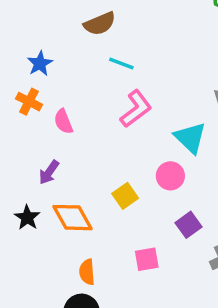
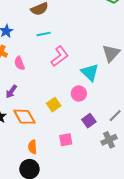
cyan line: (121, 64) -> (44, 34), moved, turned -32

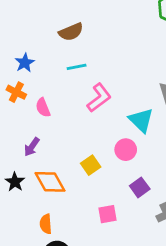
orange semicircle: (32, 147) -> (46, 224), moved

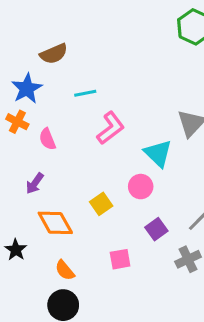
brown semicircle: (71, 32) -> (54, 54), moved
blue star: (25, 63) -> (27, 89), size x1.4
black star: (15, 182) -> (16, 250), moved
orange semicircle: (46, 224) -> (65, 270), moved, turned -36

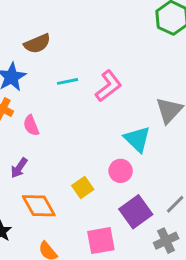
pink L-shape: (111, 128) -> (108, 86), moved
purple square: (156, 229) -> (136, 212), size x1.5
pink square: (120, 259) -> (101, 241), size x1.4

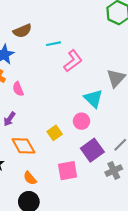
cyan line: (68, 81) -> (54, 44), moved

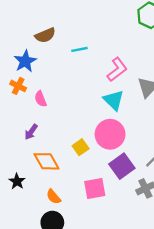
pink L-shape: (73, 61) -> (117, 69), moved
cyan triangle: (93, 99) -> (114, 100), moved
pink circle: (82, 121) -> (110, 134), size x1.6

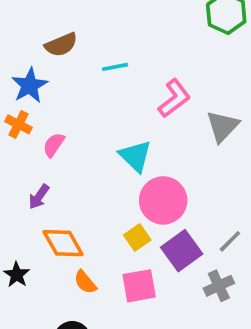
pink semicircle: (41, 99) -> (54, 145), turned 56
cyan triangle: (114, 100) -> (135, 156), moved
yellow square: (81, 147) -> (137, 238), moved
orange semicircle: (53, 197) -> (85, 282), moved

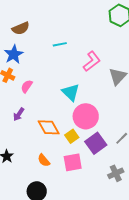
brown semicircle: (61, 45) -> (21, 28), moved
orange diamond: (63, 243) -> (49, 127), moved
gray cross: (219, 286) -> (116, 173), moved

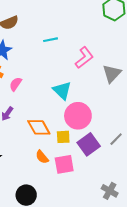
yellow square: (72, 136) -> (63, 137), turned 32
orange semicircle: (44, 160) -> (42, 157), moved
gray cross: (116, 173) -> (110, 191), moved, turned -35

